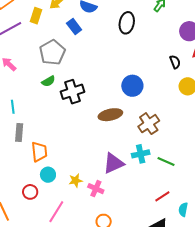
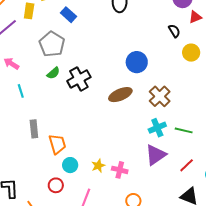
cyan line: (13, 107) -> (21, 91), moved
purple triangle: (113, 163) -> (156, 155), moved

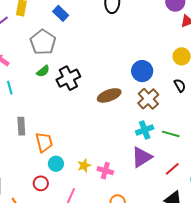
black semicircle: (174, 31) -> (180, 85), moved
blue circle: (137, 62) -> (142, 71), moved

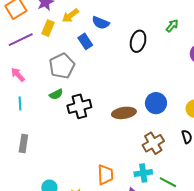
blue circle: (142, 71) -> (156, 103), moved
brown ellipse: (109, 95) -> (124, 113), moved
orange trapezoid: (44, 142) -> (105, 175), moved

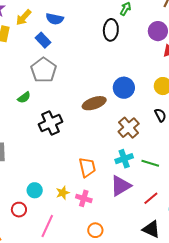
black ellipse: (138, 41) -> (111, 30), moved
gray pentagon: (62, 66) -> (44, 70), moved
black cross: (79, 106) -> (50, 123), moved

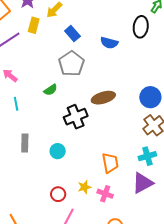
blue semicircle: (55, 19) -> (109, 43), moved
blue circle: (124, 88) -> (150, 97), moved
brown ellipse: (94, 103) -> (103, 98), moved
cyan circle: (35, 190) -> (58, 151), moved
red circle: (19, 210) -> (58, 194), moved

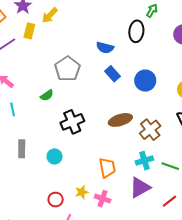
blue rectangle: (72, 34) -> (112, 74), moved
blue circle: (150, 97) -> (145, 81), moved
brown ellipse: (103, 98) -> (120, 120), moved

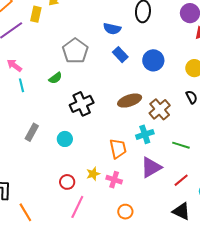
cyan line: (13, 110) -> (21, 85), moved
gray rectangle: (22, 149) -> (32, 132), turned 30
cyan cross: (144, 161) -> (145, 134), moved

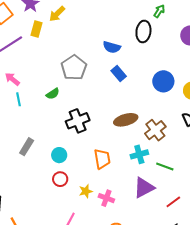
blue circle: (153, 60) -> (163, 81), moved
green line: (181, 145) -> (165, 167), moved
orange trapezoid: (118, 149) -> (102, 159), moved
red circle: (67, 182) -> (60, 179), moved

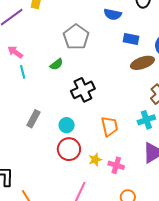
blue rectangle: (119, 73) -> (131, 39), moved, turned -35
brown ellipse: (126, 120) -> (142, 63), moved
red circle: (60, 179) -> (69, 149), size x1.5

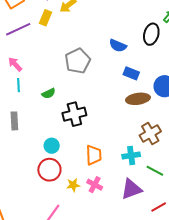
green semicircle: (56, 64) -> (49, 93), moved
gray rectangle: (33, 119) -> (14, 121), moved, turned -42
pink cross: (116, 165) -> (95, 185), moved

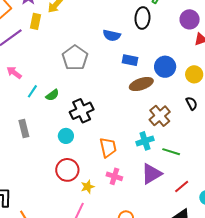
cyan line: (19, 85) -> (32, 91), moved, turned 48
cyan circle: (52, 146) -> (66, 136), moved
yellow star: (73, 185) -> (88, 187), moved

